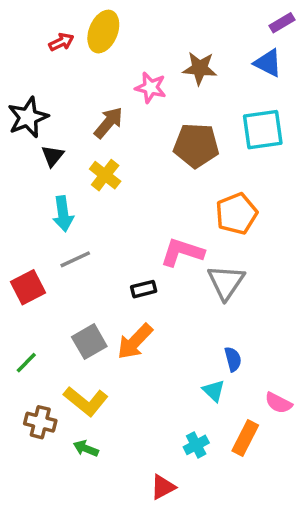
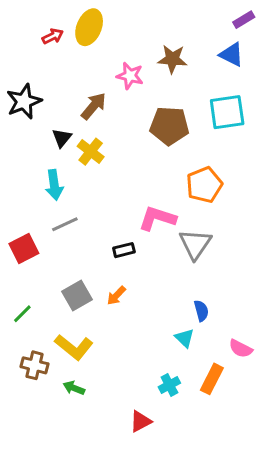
black triangle: (53, 156) -> (62, 138), moved
orange arrow: (135, 342) -> (116, 296), size x0.6

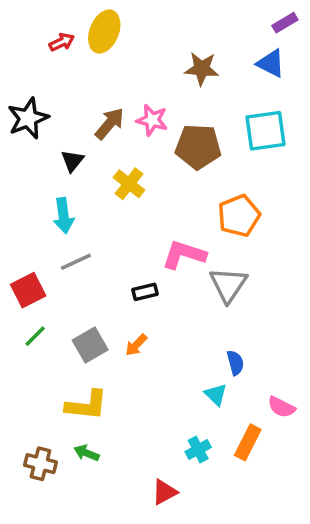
pink star: (130, 76) -> (152, 120), moved
yellow cross: (91, 152) -> (129, 184), moved
green line: (22, 314) -> (35, 336), moved
yellow L-shape: (74, 347) -> (87, 405), turned -33
brown cross: (34, 365) -> (40, 464), moved

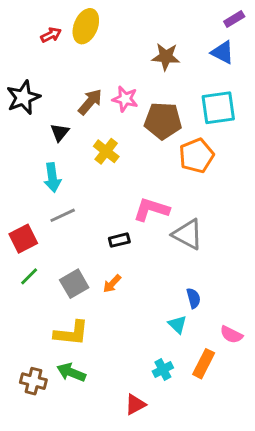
orange pentagon: (239, 216) -> (196, 156), moved
gray triangle: (228, 285) -> (188, 234), turned -36
green arrow: (87, 453) -> (71, 372), size x1.4

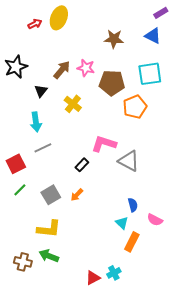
black rectangle: (119, 240) -> (82, 165), turned -32
pink semicircle: (231, 335) -> (155, 220), moved
orange rectangle: (204, 364) -> (132, 242), moved
cyan cross: (163, 369) -> (114, 273), moved

